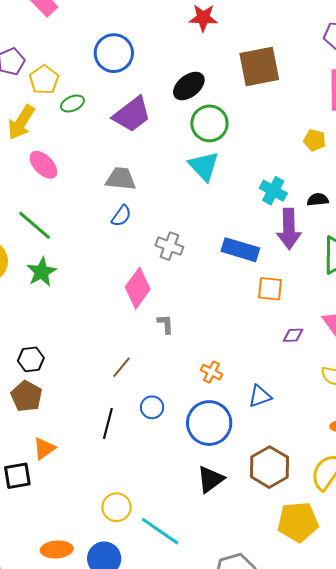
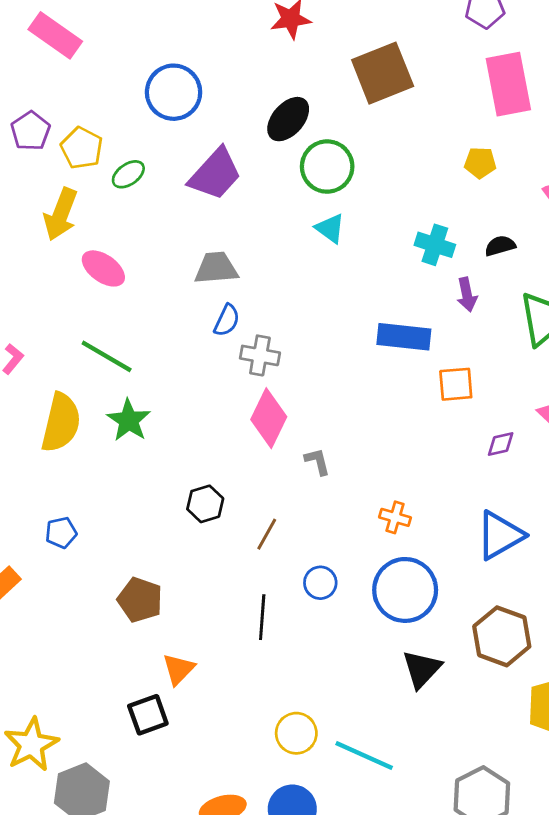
cyan triangle: (204, 166) -> (330, 228), size x0.7
purple arrow: (289, 229) -> (467, 295), size x0.6
gray cross: (169, 246) -> (260, 355), moved
black hexagon: (31, 359) -> (205, 504), moved
blue triangle: (260, 396) -> (500, 535), moved, size x1.5

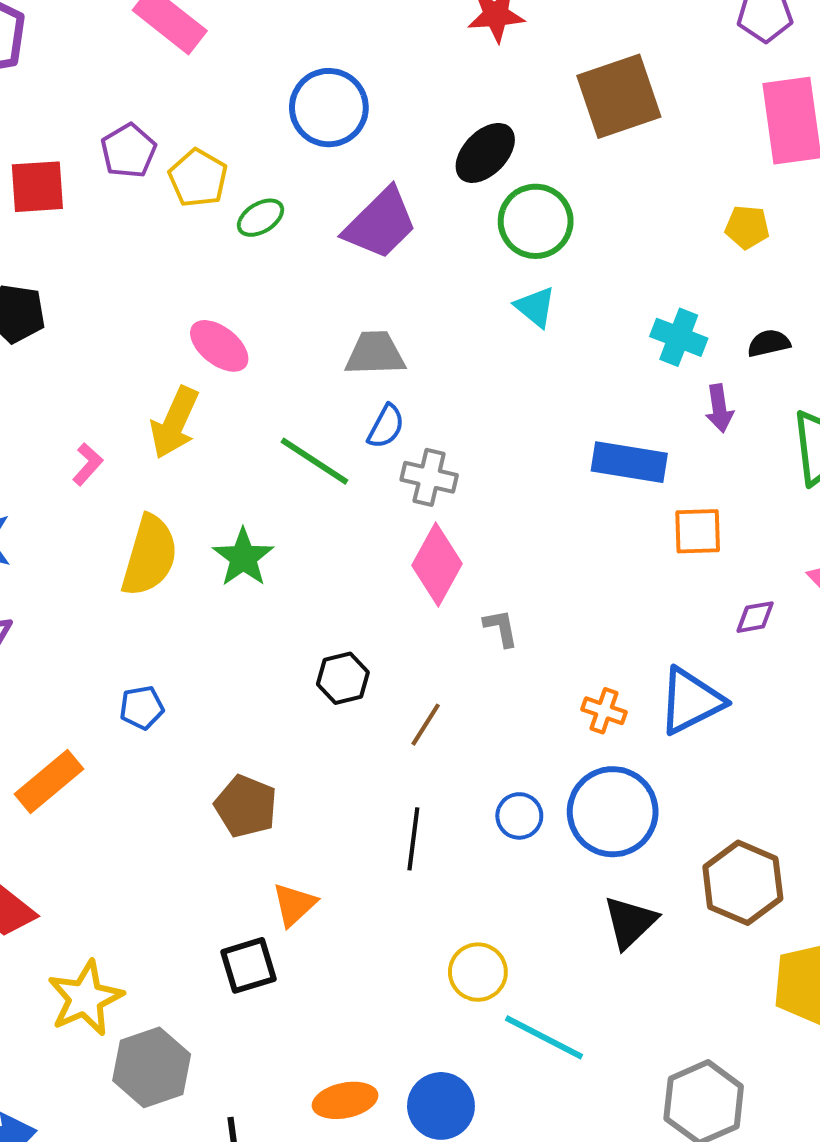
yellow arrow: (61, 214) -> (175, 423), moved
green line: (107, 356) -> (315, 461), moved
blue triangle: (500, 535) -> (691, 701), moved
blue circle: (320, 583) -> (519, 816), moved
yellow circle: (296, 733) -> (478, 972), moved

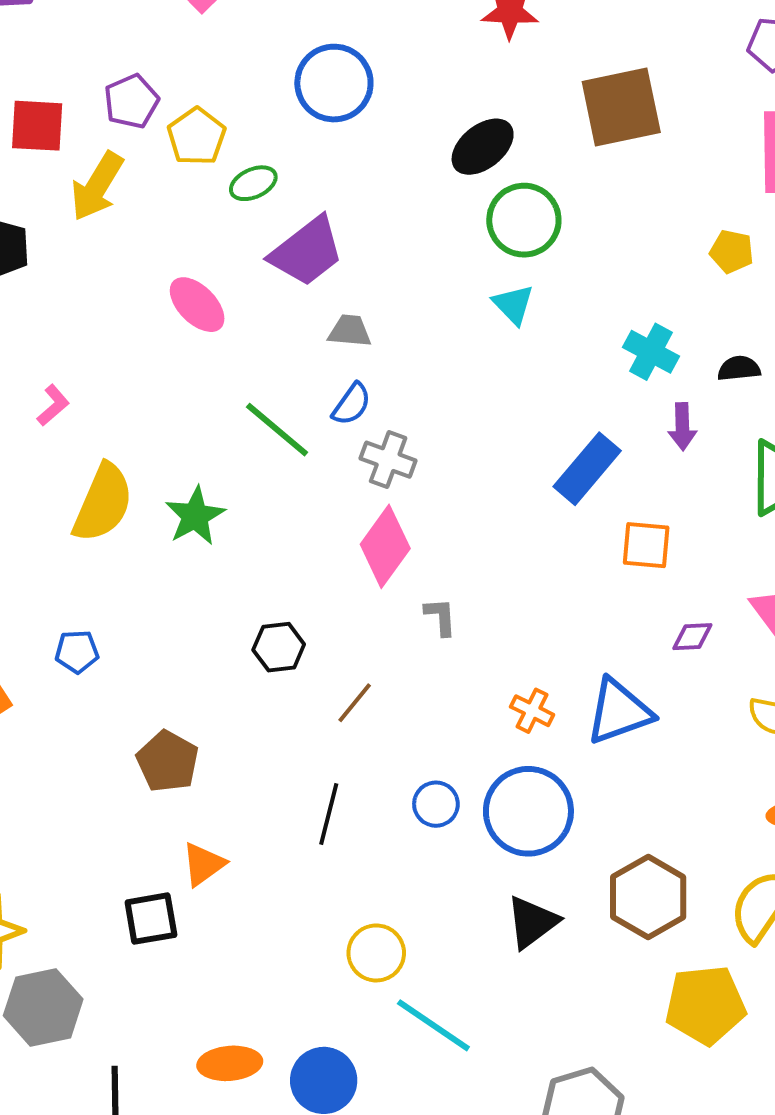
purple trapezoid: (380, 224) -> (307, 251), moved
gray trapezoid: (375, 353) -> (350, 331), size x0.7
yellow arrow: (175, 423) -> (97, 186), moved
blue rectangle: (629, 462) -> (587, 469), turned -66

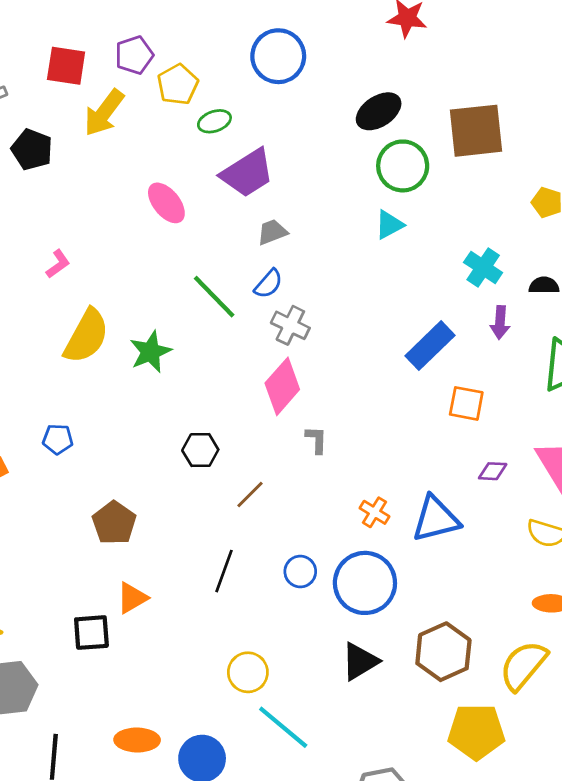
brown square: (621, 107) -> (476, 131), moved
cyan triangle: (513, 304) -> (389, 225), turned 40
gray trapezoid: (350, 331) -> (272, 232), turned -32

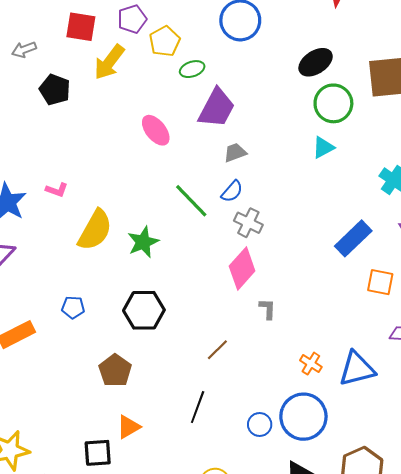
purple trapezoid: (247, 173) -> (217, 108), turned -30
pink L-shape: (58, 264) -> (57, 190), moved, turned 55
black hexagon: (200, 450) -> (144, 310), moved, size x1.5
blue circle: (300, 572) -> (260, 424), moved

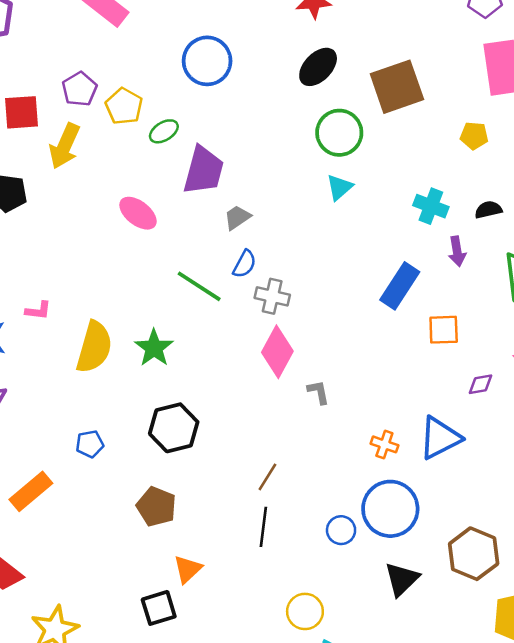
black ellipse: (316, 62) -> (318, 67), moved
brown line: (217, 350) -> (267, 477), moved

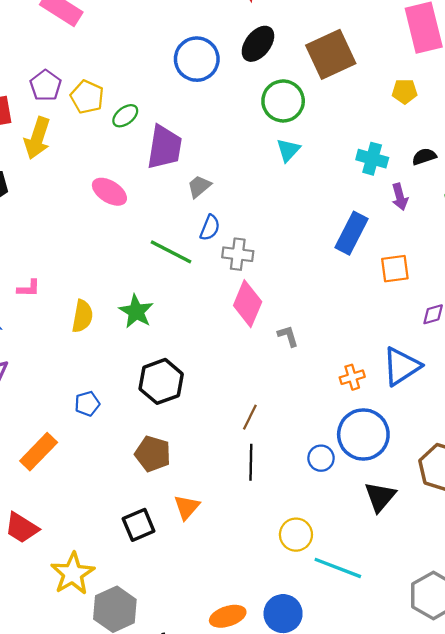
blue circle: (207, 61) -> (197, 59), moved
yellow semicircle: (94, 347) -> (82, 316), size x0.7
orange cross: (384, 444) -> (352, 377), turned -30
black square: (159, 608) -> (139, 525), moved

